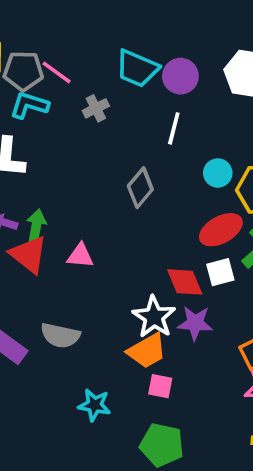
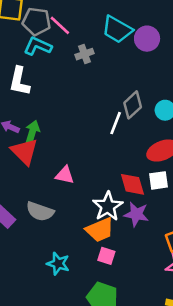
white line: (174, 128) -> (116, 123), moved
gray diamond: (140, 188) -> (133, 105), moved
pink triangle: (80, 256) -> (65, 175), moved

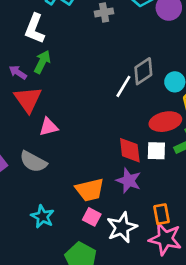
green arrow: (32, 132) -> (42, 62), moved
pink triangle: (65, 175) -> (48, 127), moved, turned -36
white star: (108, 206) -> (122, 227), moved

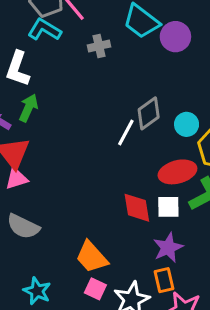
pink triangle: (48, 127) -> (17, 179), moved
purple star: (129, 181) -> (168, 248), moved, turned 30
orange trapezoid: (90, 190) -> (92, 257), turned 64
orange rectangle: (161, 214) -> (164, 280), moved

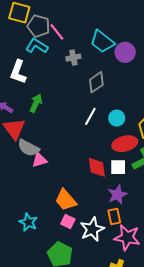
green arrow: (28, 108) -> (36, 103), moved
gray diamond: (149, 113) -> (96, 82), moved
cyan circle: (187, 124) -> (117, 118), moved
pink triangle: (17, 179) -> (39, 160), moved
gray semicircle: (23, 226) -> (28, 148), moved

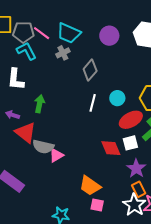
cyan trapezoid: (102, 42) -> (69, 33), moved
cyan L-shape: (37, 46) -> (26, 51), turned 45
white star: (92, 229) -> (134, 205), moved

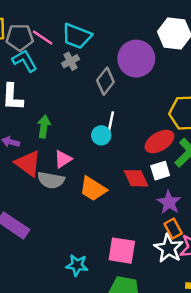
purple circle: (109, 36) -> (136, 59), moved, size x1.5
cyan circle: (117, 98) -> (101, 135), moved
pink triangle: (56, 155) -> (63, 159), moved
orange trapezoid: (90, 186) -> (93, 189), moved
pink square: (97, 205) -> (122, 251), size x1.6

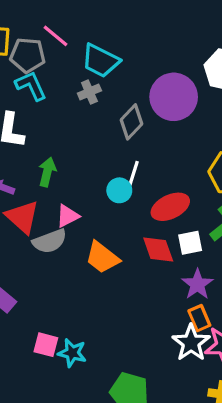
pink line: (43, 38) -> (56, 36), moved
red ellipse: (159, 141) -> (170, 207), moved
gray semicircle: (51, 180) -> (50, 241), turned -36
pink square: (122, 251) -> (46, 345), moved, size x0.7

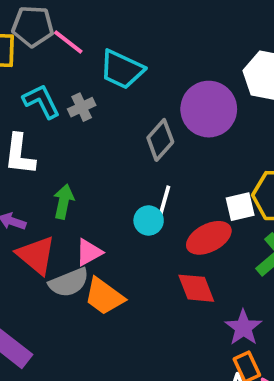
gray pentagon: (28, 55) -> (33, 26), moved
gray cross: (89, 92) -> (82, 107), moved
white square: (190, 243) -> (240, 207), moved
orange trapezoid: (102, 258) -> (104, 296), moved

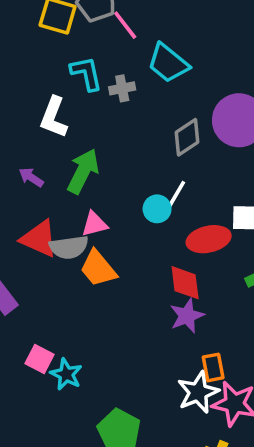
green arrow: (64, 202) -> (83, 171), size x1.4
red triangle: (36, 255) -> (39, 239), moved, turned -30
purple star: (243, 328) -> (187, 316), moved

